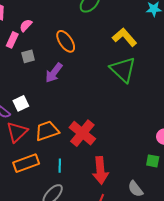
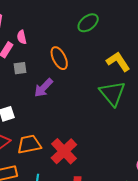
pink semicircle: (26, 25) -> (22, 37), turned -64

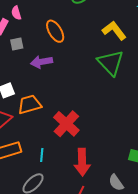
purple arrow: (43, 88) -> (42, 62), turned 40
orange trapezoid: (29, 144) -> (29, 104), moved

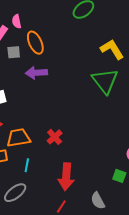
orange ellipse: (55, 31) -> (35, 43), moved
orange trapezoid: (29, 104) -> (18, 138), moved
red cross: (66, 124) -> (55, 137), size x0.6

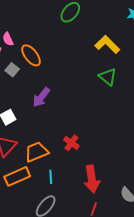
gray square: (14, 52) -> (12, 70), turned -32
purple arrow: (36, 73) -> (41, 97), moved, turned -35
green triangle: (105, 81) -> (108, 77), size x0.7

